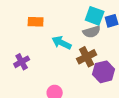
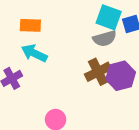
cyan arrow: (62, 43) -> (34, 53), moved
purple hexagon: (104, 72) -> (121, 76), moved

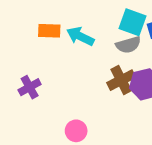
cyan arrow: (34, 53) -> (80, 36), moved

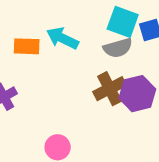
orange rectangle: (49, 31) -> (27, 46), moved

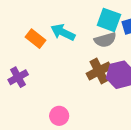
orange rectangle: (27, 46) -> (35, 39), turned 36

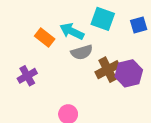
cyan square: (109, 20) -> (103, 19), moved
gray semicircle: (105, 40) -> (82, 52), moved

